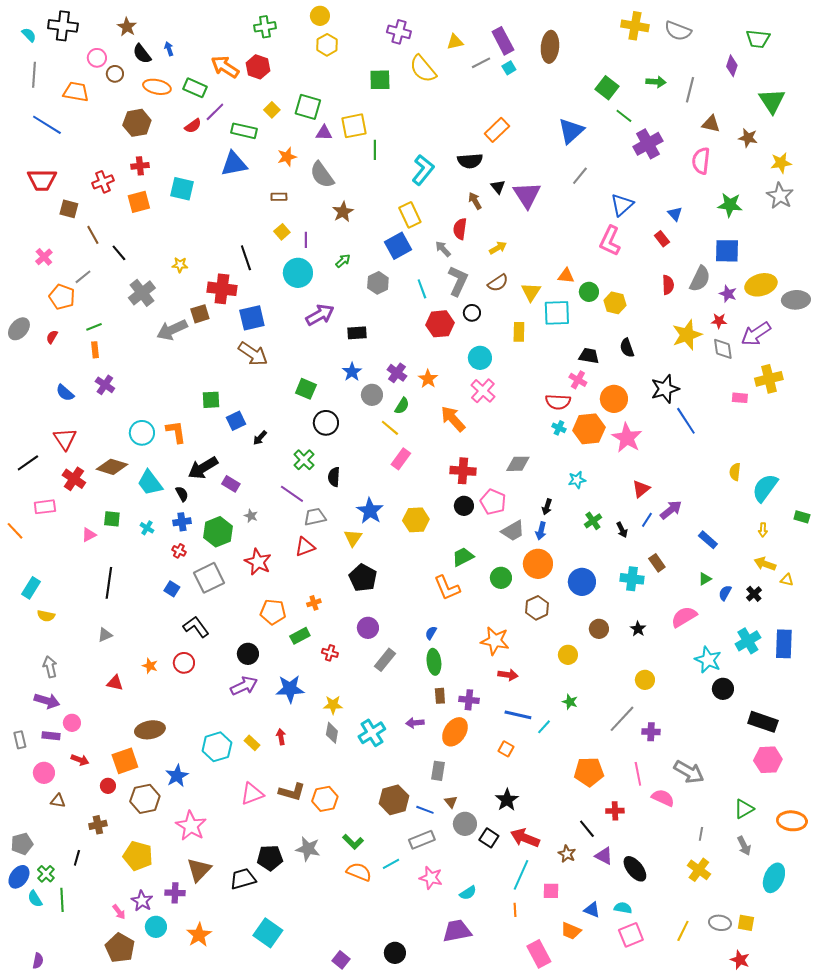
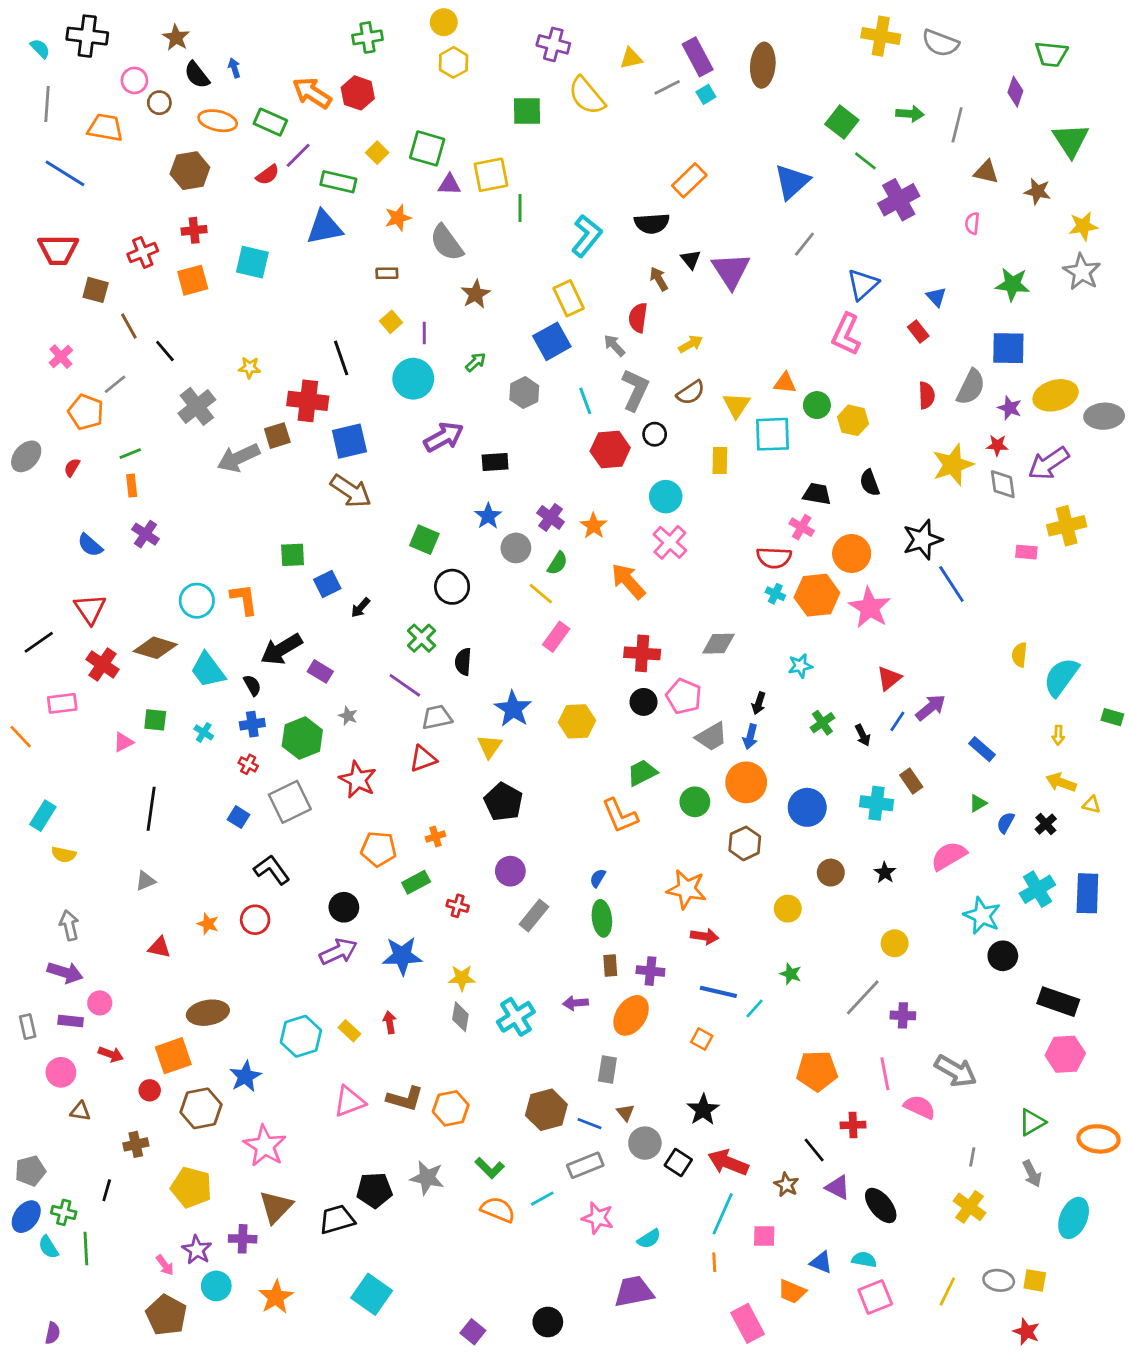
pink semicircle: (701, 161) -> (972, 223), size x0.6
green cross: (46, 874) -> (64, 1212), turned -30

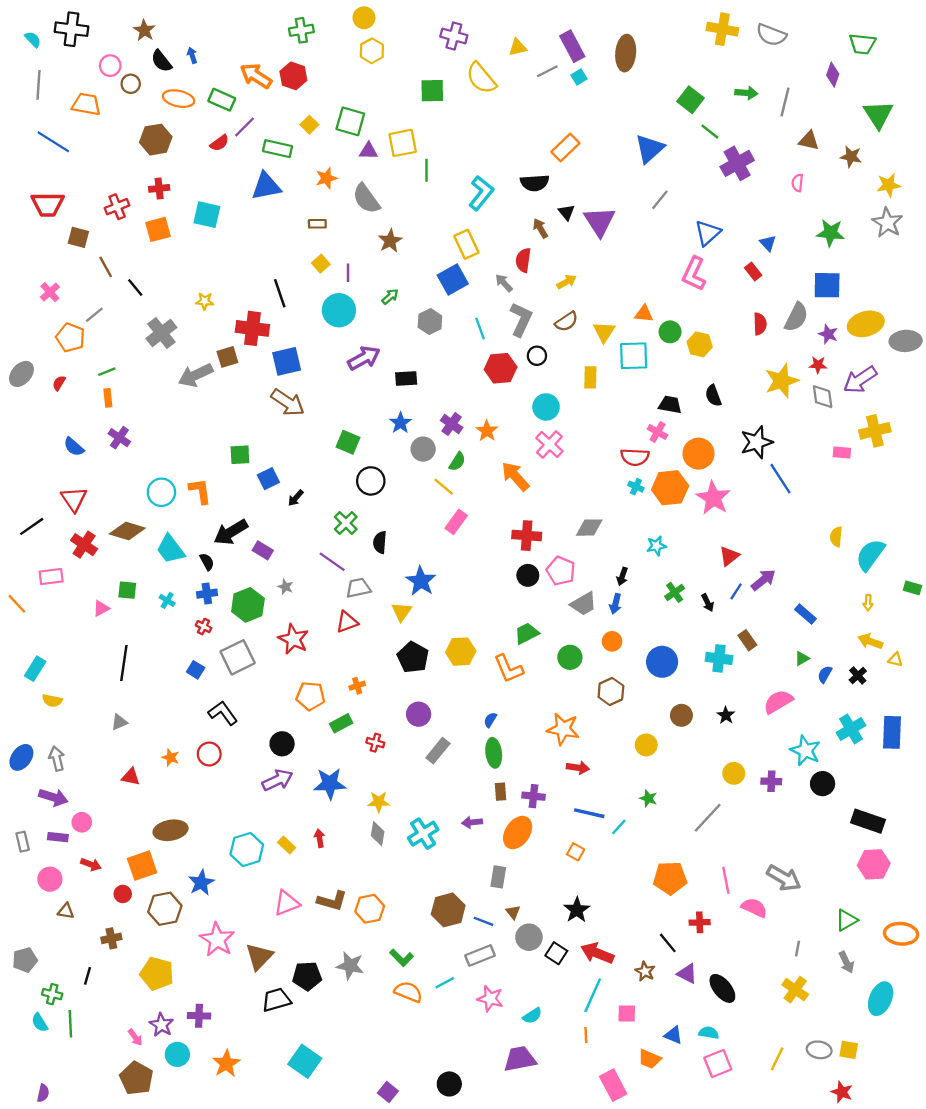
yellow hexagon: (577, 721) -> (461, 652), moved
orange circle: (746, 782) -> (612, 641), size x0.6
purple cross: (903, 1015) -> (771, 781), moved
brown triangle: (276, 1207) -> (259, 957), moved
blue ellipse: (26, 1217) -> (21, 757), moved

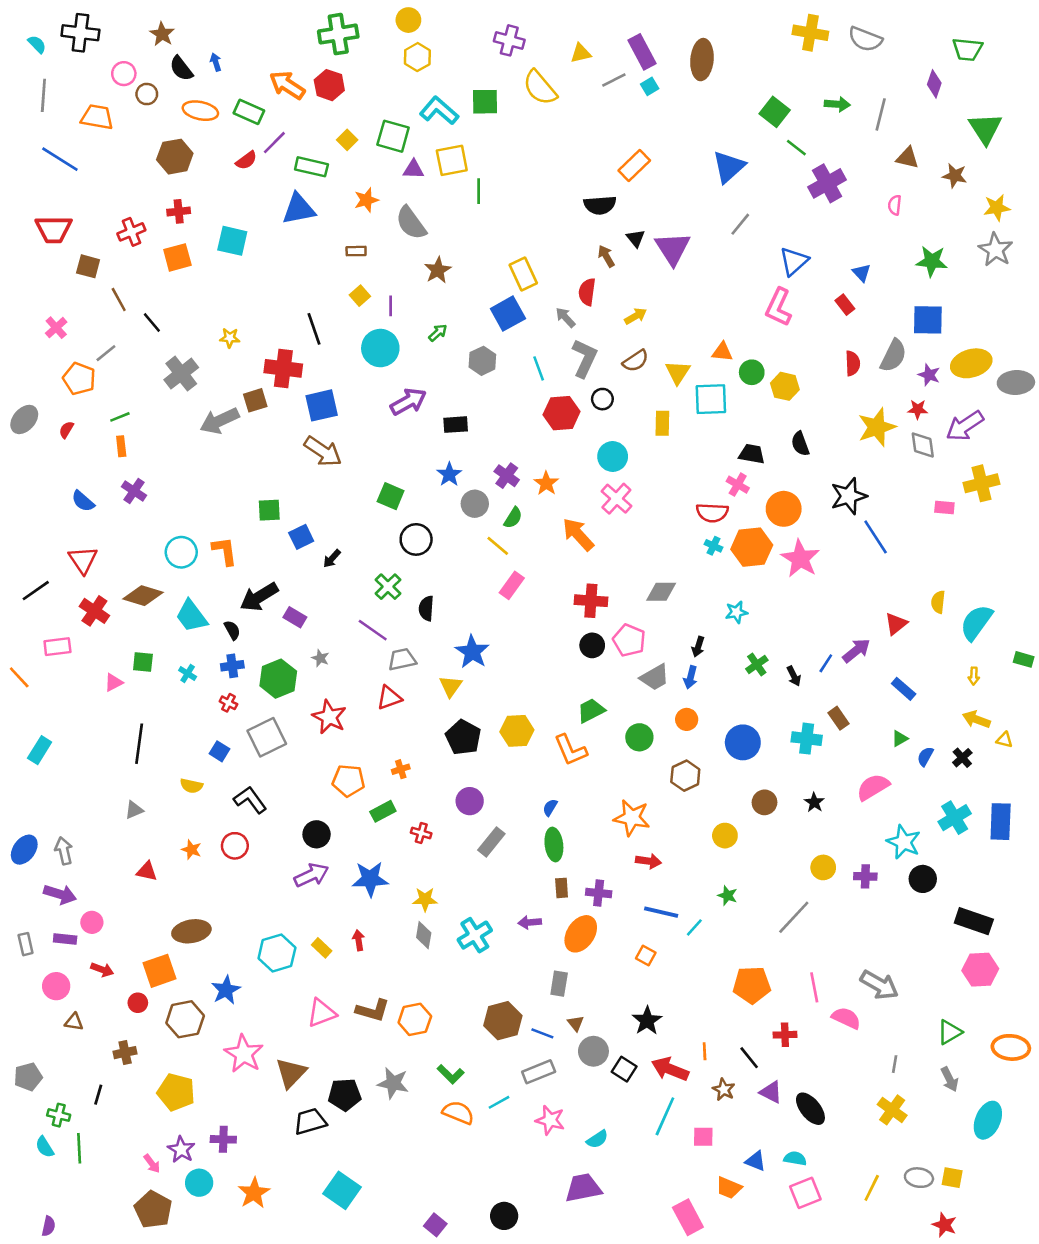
green cross: (301, 30) -> (338, 34), size x1.4
cyan L-shape: (481, 193) -> (439, 111), moved, turned -88
red triangle: (729, 556) -> (896, 624), moved
yellow semicircle: (52, 701) -> (191, 786), moved
orange line: (586, 1035) -> (705, 1051), moved

